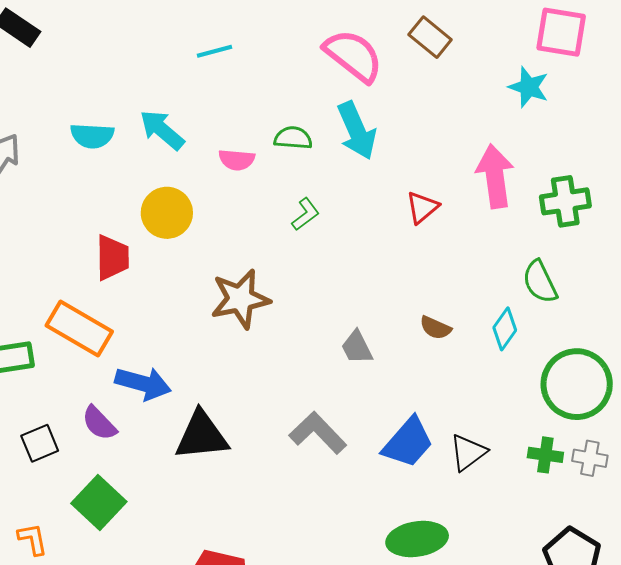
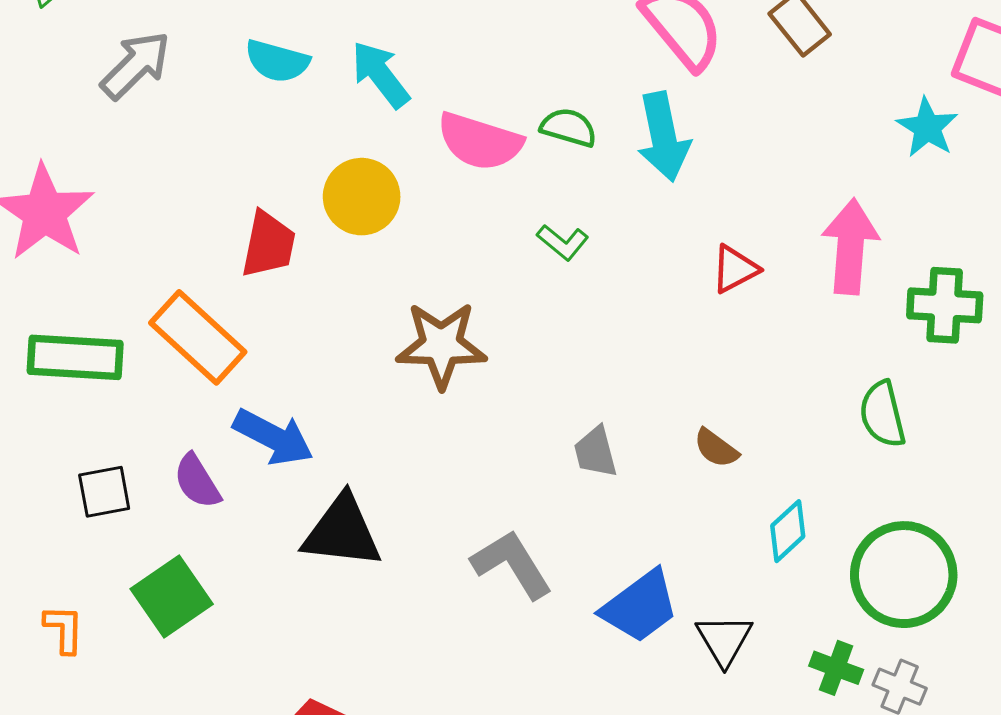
pink semicircle: (237, 160) -> (480, 141), size x1.6
green L-shape: (305, 214) -> (563, 242), turned 64
cyan diamond: (505, 329) -> (788, 531), moved
black triangle: (468, 452) -> (724, 640), turned -36

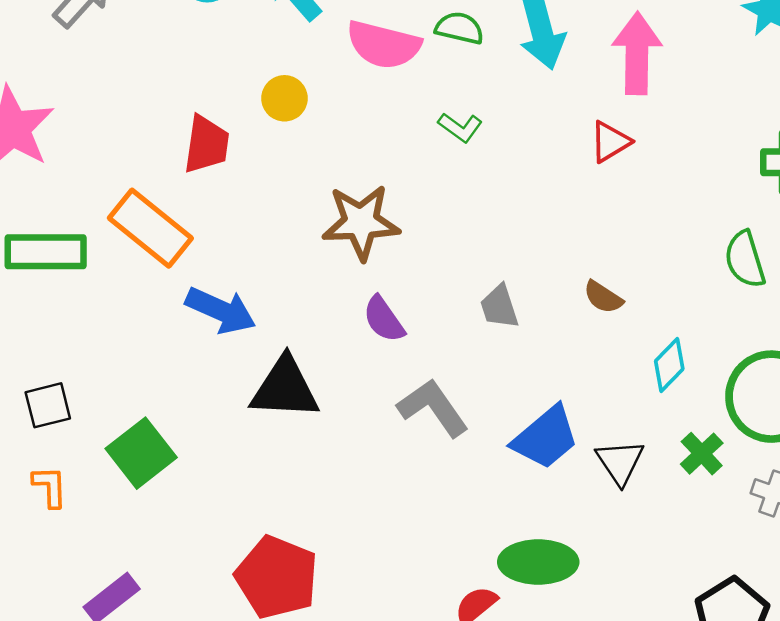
yellow circle: (362, 197) -> (284, 98), size x0.7
pink arrow: (850, 247) -> (637, 53), moved
purple semicircle: (197, 481) -> (384, 319), moved
black square: (104, 492) -> (48, 405), moved
green cross: (836, 668) -> (702, 454), moved, turned 30

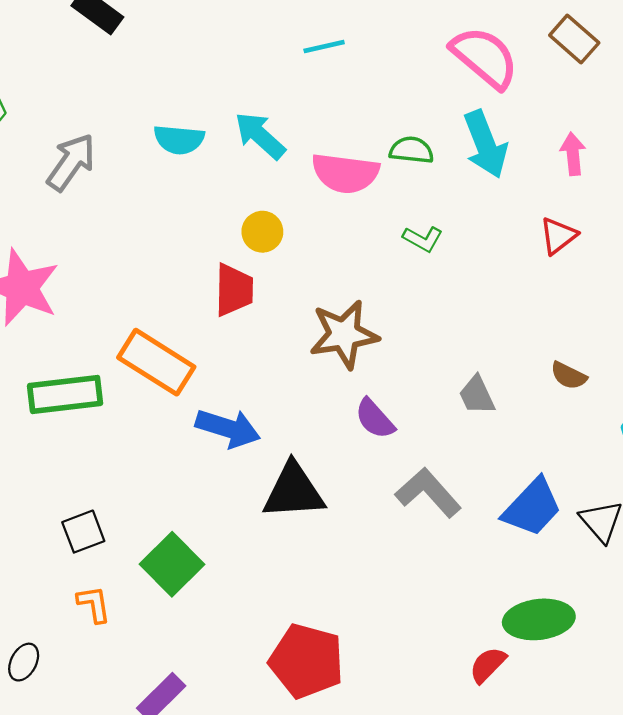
pink arrow: (637, 53) -> (573, 154), size x0.6
red trapezoid: (207, 144) -> (234, 290), moved

